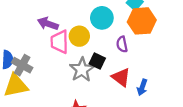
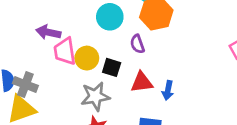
yellow circle: (79, 36) -> (87, 58), moved
gray star: (82, 70) -> (95, 96), moved, turned 30
red triangle: (121, 77) -> (142, 82), turned -36

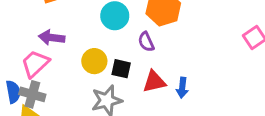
pink trapezoid: (65, 51) -> (35, 64), moved, turned 60

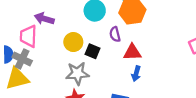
pink trapezoid: (35, 64) -> (28, 36), turned -55
red triangle: (154, 82) -> (132, 52), moved

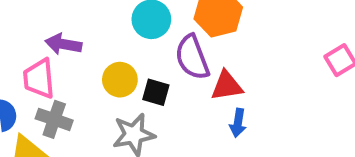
purple semicircle: (115, 34) -> (192, 57), size x1.6
gray cross: (22, 59) -> (54, 119), moved

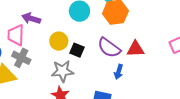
purple semicircle: (192, 57) -> (109, 48), moved, turned -40
red triangle: (227, 86) -> (135, 49), moved

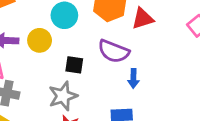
yellow circle: (59, 41) -> (40, 40), moved
red triangle: (135, 49) -> (143, 19), moved

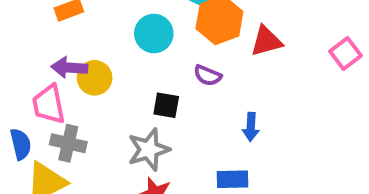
yellow circle: (40, 40) -> (95, 78), moved
purple semicircle: (114, 51) -> (208, 75), moved, size x0.6

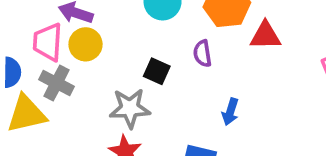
purple semicircle: (208, 75) -> (202, 53), turned 44
yellow circle: (95, 78) -> (86, 44), moved

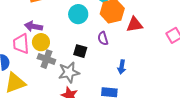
gray cross: (56, 83) -> (46, 59), moved

